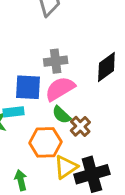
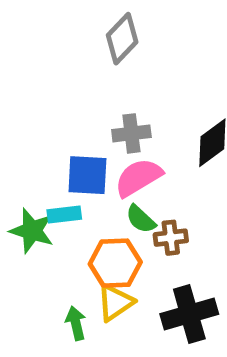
brown cross: (80, 126) -> (171, 238), turned 36
yellow triangle: (66, 167) -> (115, 302), moved

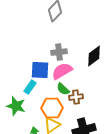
cyan rectangle: (64, 214) -> (30, 87), turned -48
green star: (32, 231) -> (16, 106), moved

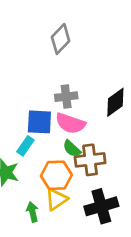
pink semicircle: (62, 71) -> (70, 123), turned -130
brown cross: (76, 97) -> (90, 160), size x1.5

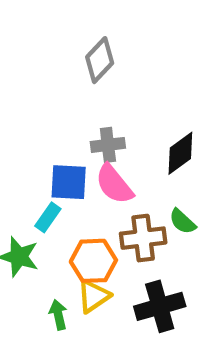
pink semicircle: (70, 123) -> (114, 184), turned 32
green semicircle: (72, 149) -> (182, 222), moved

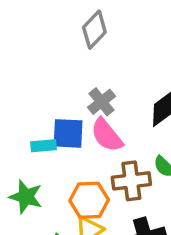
gray cross: (108, 145) -> (101, 102), turned -32
cyan rectangle: (48, 217) -> (43, 146), moved, turned 50

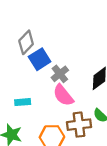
gray diamond: (94, 30) -> (26, 42), moved
blue square: (68, 133) -> (40, 59), moved, turned -35

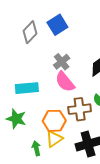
blue square: (40, 59) -> (57, 25), moved
cyan rectangle: (23, 102) -> (27, 88), size x1.5

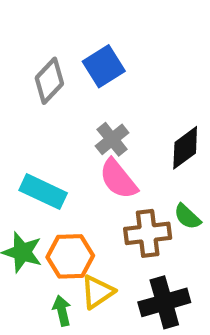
cyan rectangle: (27, 88) -> (43, 192), turned 30
orange hexagon: (54, 121) -> (70, 256), moved

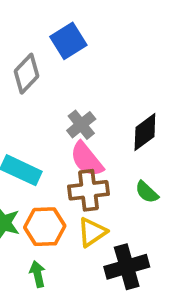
blue square: (104, 66) -> (68, 41), moved
brown cross: (148, 233) -> (88, 190), moved
yellow triangle: (97, 292) -> (92, 232), moved

